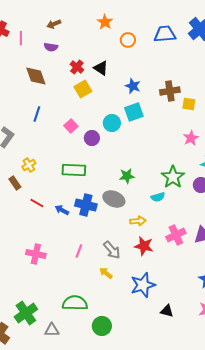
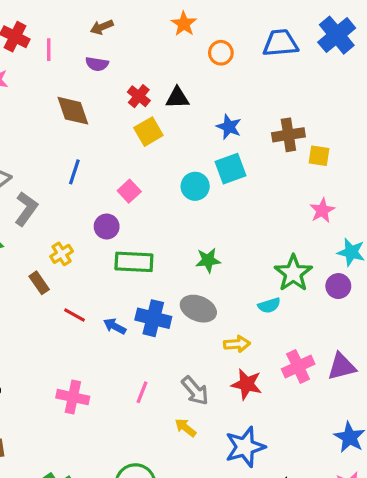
black triangle: (101, 68) -> (177, 98), turned -35
purple circle: (92, 138) -> (107, 227), moved
green star: (127, 176) -> (208, 260), moved

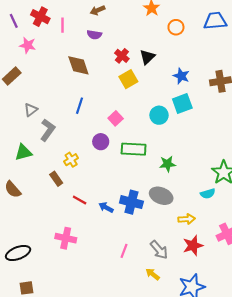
black triangle: (177, 98) -> (147, 57), turned -42
green rectangle: (134, 262) -> (134, 149), moved
red star: (247, 384) -> (193, 246), turned -30
pink cross: (73, 397) -> (66, 238), moved

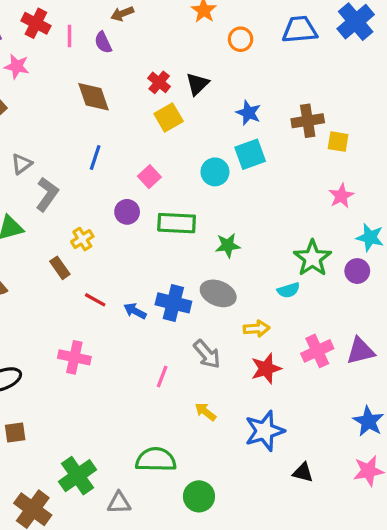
purple semicircle: (94, 35) -> (103, 42), moved, turned 56
gray arrow: (159, 250) -> (207, 354), moved

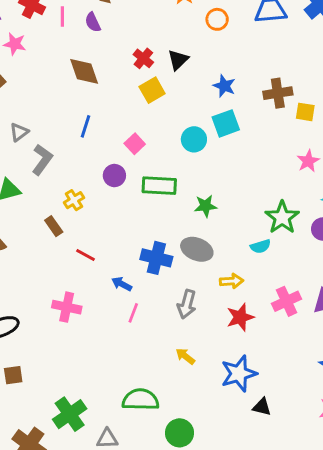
blue arrow: (135, 311) -> (122, 284), moved
gray arrow: (207, 354) -> (187, 304), turned 56
pink line: (162, 377) -> (133, 313), moved
black triangle: (303, 472) -> (262, 407), moved

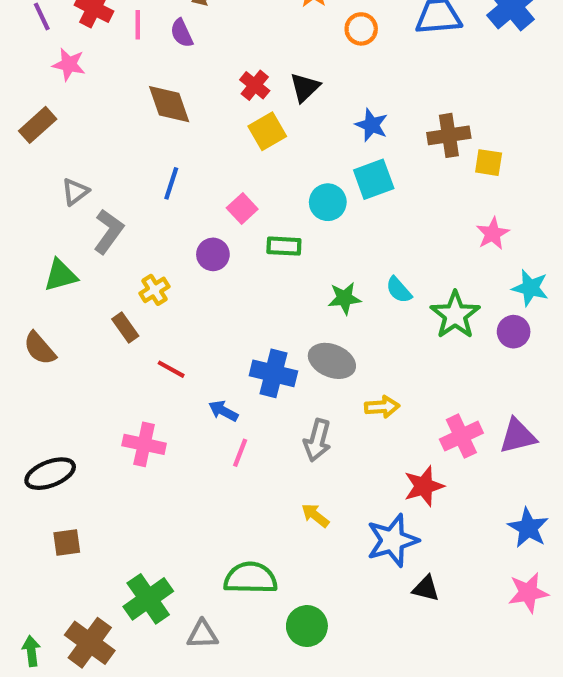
green rectangle: (159, 186) -> (284, 246), moved, size x0.7
cyan semicircle: (260, 246) -> (399, 290), moved, turned 66
red star: (240, 317) -> (424, 486), moved

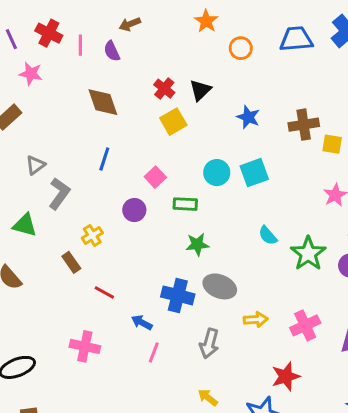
cyan square: (374, 179) -> (254, 173), moved
green triangle: (61, 275) -> (25, 225), turned 30
green star: (344, 298) -> (197, 245), moved
pink cross: (461, 436) -> (305, 325), moved

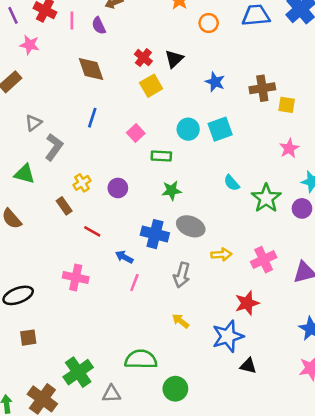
purple circle: (134, 210) -> (118, 188), moved

